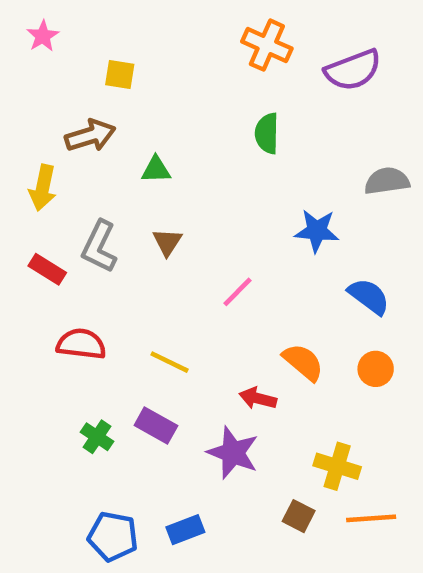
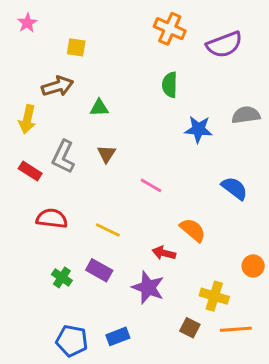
blue star: (317, 231) -> (198, 129), moved
pink line: (237, 292) -> (151, 185), turned 75
orange circle: (376, 369) -> (253, 266), moved

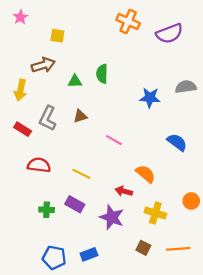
green semicircle: (170, 85) -> (102, 74), moved
brown triangle: (106, 154) -> (80, 116), turned 40
green cross: (62, 277) -> (47, 210), turned -32
yellow cross: (214, 296) -> (155, 213), moved

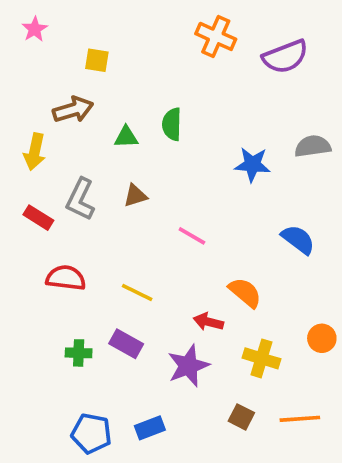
purple star: (112, 217) -> (188, 366), turned 30

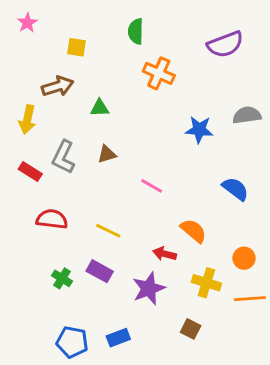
orange cross: (216, 36) -> (159, 73), moved
green semicircle: (172, 124) -> (136, 31), moved
orange circle: (322, 338) -> (244, 258), moved
green cross: (79, 353) -> (62, 278), turned 30
orange line: (300, 419) -> (250, 299), moved

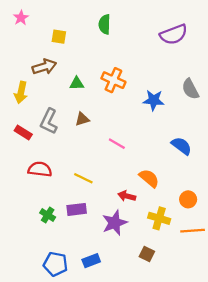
orange cross: (159, 73) -> (113, 80), moved
gray semicircle: (247, 115) -> (190, 89), turned -110
purple rectangle: (100, 271) -> (77, 209), turned -36

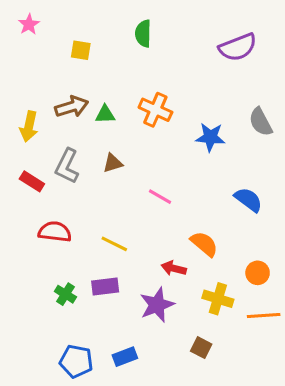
brown arrow: (44, 67) -> (72, 107), moved

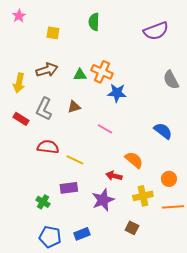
green triangle: (105, 114) -> (80, 75), moved
blue star: (210, 137) -> (117, 93), moved
red semicircle: (55, 232) -> (48, 147), moved
green cross: (65, 294) -> (43, 202), moved
yellow cross: (218, 299) -> (143, 196), turned -30

